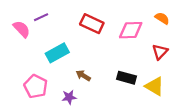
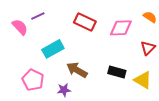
brown arrow: (83, 76) -> (77, 70), size x1.5

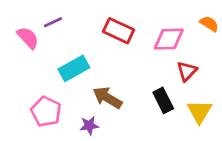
red triangle: (148, 48) -> (187, 71), moved
black rectangle: (117, 72) -> (163, 100), turned 48
yellow triangle: (143, 80) -> (199, 112), turned 30

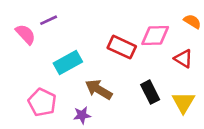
red rectangle: (119, 31) -> (122, 47), moved
red triangle: (187, 71) -> (183, 59), moved, turned -42

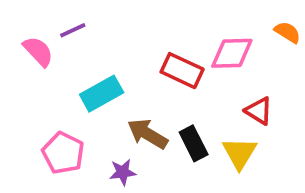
red triangle: (183, 59) -> (259, 111), moved
black rectangle: (150, 92) -> (194, 143), moved
yellow triangle: (183, 102) -> (240, 153), moved

